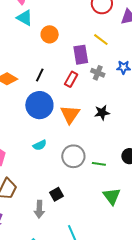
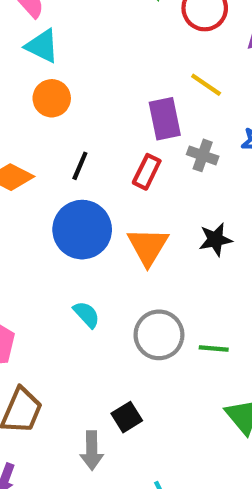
orange circle: (50, 34) -> (52, 98), moved
cyan semicircle: (40, 145) -> (86, 314), turned -104

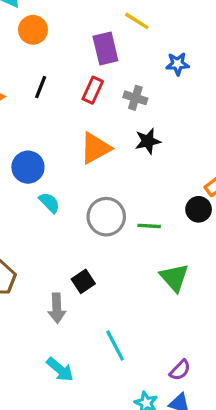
orange circle: (52, 98) -> (33, 30), moved
gray cross: (203, 155) -> (135, 98), moved
blue circle: (82, 230) -> (28, 167), moved, size x0.7
orange triangle: (148, 246) -> (95, 148), turned 32

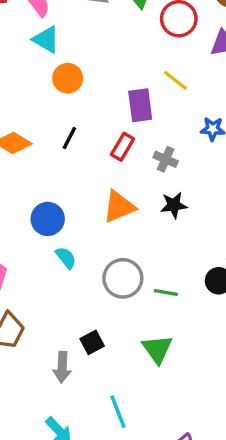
green triangle: (174, 278) -> (157, 349), moved

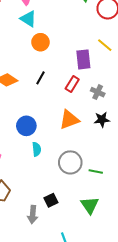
cyan semicircle: (66, 258) -> (37, 149), turned 32

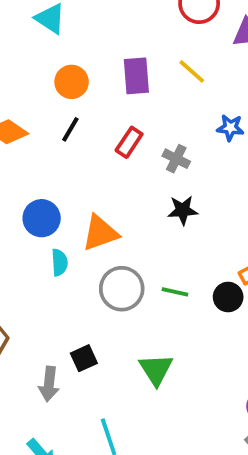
orange circle: (40, 42) -> (72, 82), moved
purple rectangle: (83, 59) -> (136, 76), moved
orange triangle: (69, 120) -> (100, 233), moved
green line: (96, 172) -> (175, 292), moved

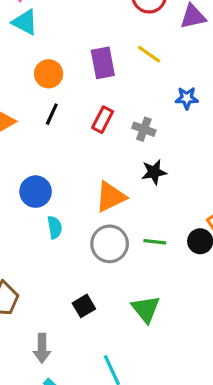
orange triangle: (100, 233) -> (111, 197), moved
gray arrow: (49, 384) -> (42, 348), moved

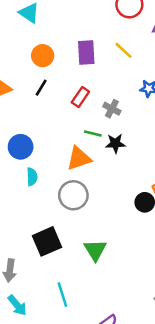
green line: (155, 242) -> (93, 133), moved
black square: (84, 306) -> (47, 241), size x1.6

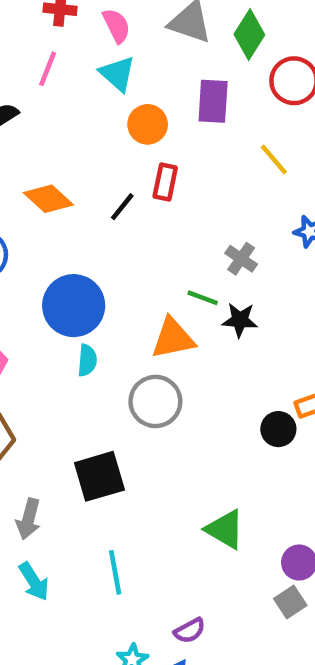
purple rectangle: (86, 52) -> (213, 101), moved
orange circle: (43, 56) -> (148, 124), moved
red rectangle: (80, 97) -> (165, 182), moved, turned -30
blue circle: (21, 147) -> (74, 306), size x1.4
green triangle: (95, 250) -> (225, 529), moved, turned -35

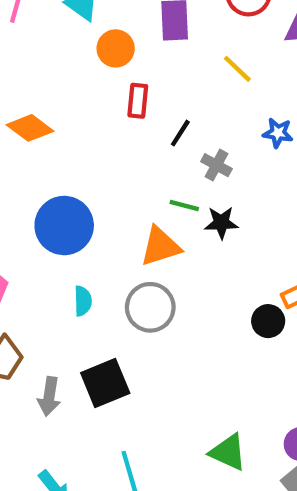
black line: (122, 207) -> (180, 133), moved
cyan semicircle: (87, 360) -> (83, 301), moved
gray arrow: (28, 519) -> (49, 396), moved
green triangle: (225, 529) -> (228, 452), moved

